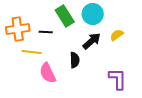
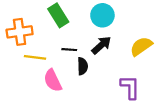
green rectangle: (65, 16) -> (58, 15), moved
black line: (46, 32) -> (69, 50), moved
yellow semicircle: (117, 35) -> (141, 46), moved, size x1.5

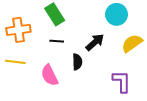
cyan circle: (102, 15) -> (117, 14), moved
black line: (69, 50) -> (57, 41), moved
yellow line: (35, 57) -> (15, 62), moved

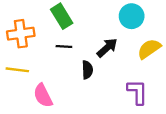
pink semicircle: (49, 75) -> (43, 95), moved

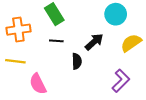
purple L-shape: (137, 92) -> (121, 81), turned 45

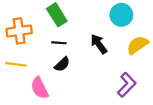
black arrow: (94, 42) -> (99, 44), turned -84
black semicircle: (77, 61) -> (62, 64), moved, turned 49

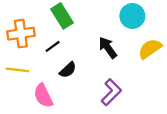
black line: (59, 43) -> (53, 46), moved, turned -40
purple L-shape: (127, 85) -> (111, 92), moved

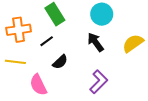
cyan circle: (132, 16) -> (102, 14), moved

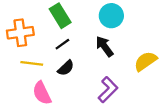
black line: (47, 41) -> (62, 44), moved
yellow semicircle: (133, 43) -> (145, 61), moved
yellow line: (15, 62) -> (32, 63), moved

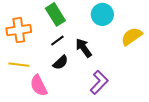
black arrow: (105, 46) -> (84, 48), moved
yellow semicircle: (145, 61) -> (132, 36), moved
yellow line: (32, 63) -> (19, 65), moved

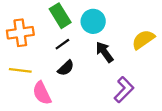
cyan circle: (102, 14) -> (93, 21), moved
black arrow: (84, 48) -> (105, 52), moved
purple L-shape: (99, 82) -> (124, 90), moved

